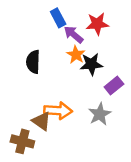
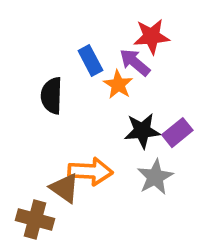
blue rectangle: (58, 18) -> (90, 60), moved
purple arrow: (74, 34) -> (135, 62), moved
black star: (91, 64) -> (142, 131), moved

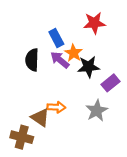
purple arrow: (135, 62) -> (60, 60), moved
black star: (142, 131) -> (89, 67), moved
orange arrow: (90, 171) -> (56, 107), size x0.7

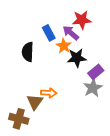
purple arrow: (60, 60) -> (71, 33), moved
gray star: (97, 111) -> (93, 88), moved
brown triangle: (40, 118) -> (35, 102), turned 30

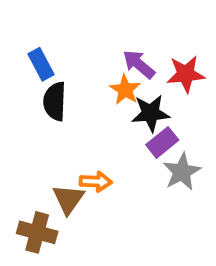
red star: (82, 20) -> (186, 74), moved
blue rectangle: (49, 33) -> (41, 64), moved
purple rectangle: (96, 72) -> (162, 142), moved

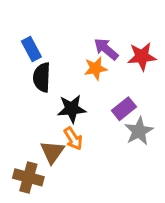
orange star: (125, 90) -> (96, 68), turned 30
black star: (151, 113) -> (72, 109), moved
orange arrow: (96, 182) -> (73, 139), turned 55

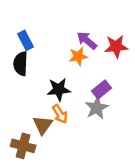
black semicircle: (42, 77) -> (21, 64), moved
gray star: (139, 131) -> (97, 108), moved

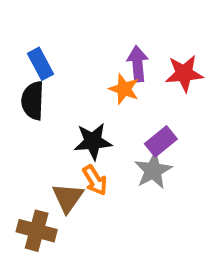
purple arrow: (87, 40) -> (138, 64), turned 45
orange star: (78, 56) -> (124, 89), turned 30

